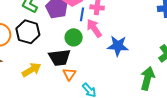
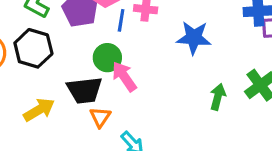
pink arrow: (94, 28) -> (124, 76), moved
blue star: (118, 46) -> (194, 38), moved
green arrow: (147, 78) -> (218, 97), moved, size x0.7

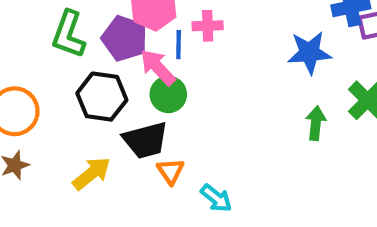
blue star: (194, 38) -> (309, 53), moved
black hexagon: (33, 48) -> (102, 97), moved
pink arrow: (124, 76) -> (158, 67), moved

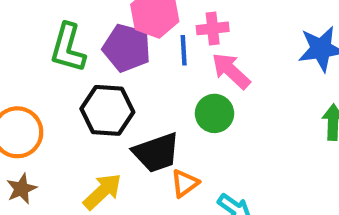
pink arrow: (158, 67) -> (231, 71), moved
green circle: (168, 94) -> (214, 113), moved
orange triangle: (170, 171) -> (185, 183), turned 32

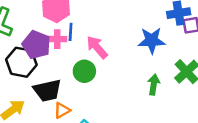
pink cross: (213, 28) -> (57, 39), moved
purple pentagon: (127, 48) -> (36, 45), moved

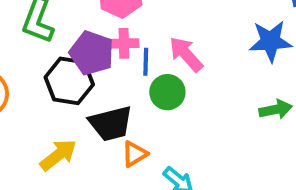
blue line: (71, 32) -> (146, 62), moved
green arrow: (154, 85) -> (276, 110), turned 72

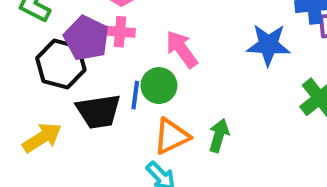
blue line: (146, 62) -> (135, 95), moved
green arrow: (276, 110) -> (219, 136), moved, turned -68
orange triangle: (135, 154) -> (172, 136), moved, size x1.4

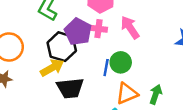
pink arrow: (182, 49) -> (130, 28), moved
black trapezoid: (98, 111) -> (70, 88), moved
yellow arrow: (42, 138) -> (52, 68), moved

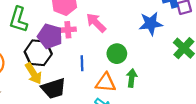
green circle: (121, 62) -> (117, 54), moved
yellow arrow: (52, 68) -> (33, 73), turned 100
orange triangle: (127, 93) -> (106, 83), turned 40

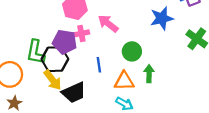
green L-shape: (18, 20) -> (36, 52), moved

